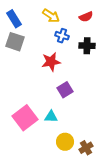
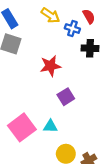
red semicircle: (86, 17) -> (89, 16), turned -96
blue cross: (62, 36) -> (72, 29), moved

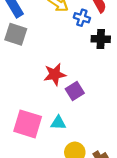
red star: (50, 66) -> (55, 74), moved
pink square: (22, 127) -> (28, 124), turned -36

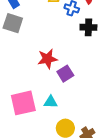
pink square: (28, 124) -> (23, 103), turned -30

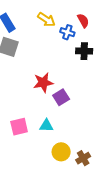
pink square: (23, 103) -> (19, 127), size x0.7

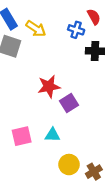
yellow arrow: (46, 20) -> (36, 29), moved

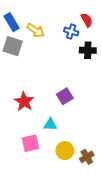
red star: (49, 87) -> (24, 101), moved, turned -30
pink square: (22, 136) -> (30, 143), moved

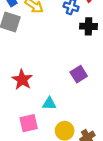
purple square: (65, 96) -> (79, 74), moved

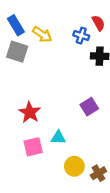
pink square: (29, 123) -> (33, 147), moved

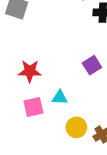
red star: (30, 112) -> (30, 71), turned -30

